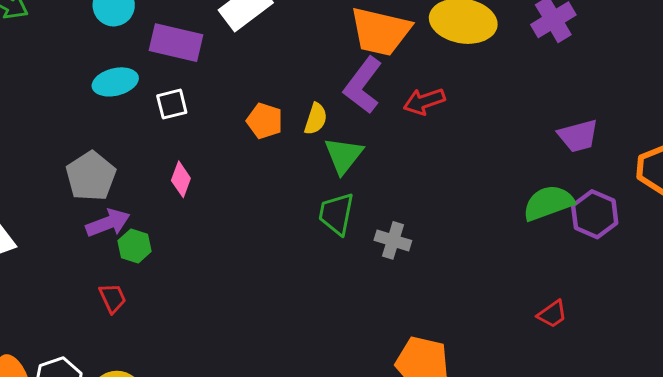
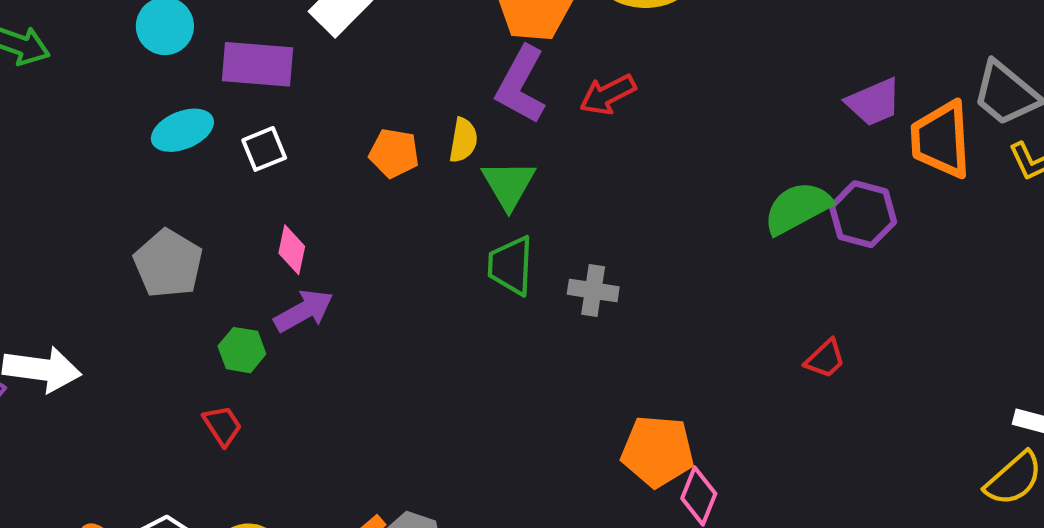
purple trapezoid: (578, 136) -> (874, 102), moved
purple arrow: (108, 223) -> (304, 311), moved

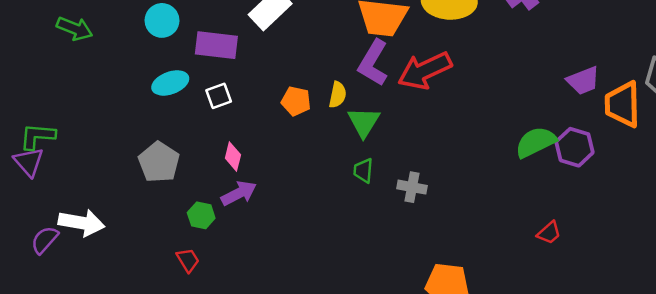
red arrow: (608, 95) -> (425, 71), size x1.6
green trapezoid: (511, 266) -> (363, 171), size x0.7

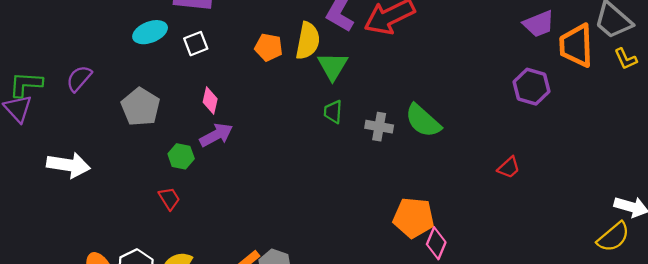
yellow semicircle: (338, 95) -> (308, 41), size x1.5
green semicircle: (536, 142) -> (423, 121), moved, turned -111
purple semicircle: (45, 240) -> (79, 78), moved

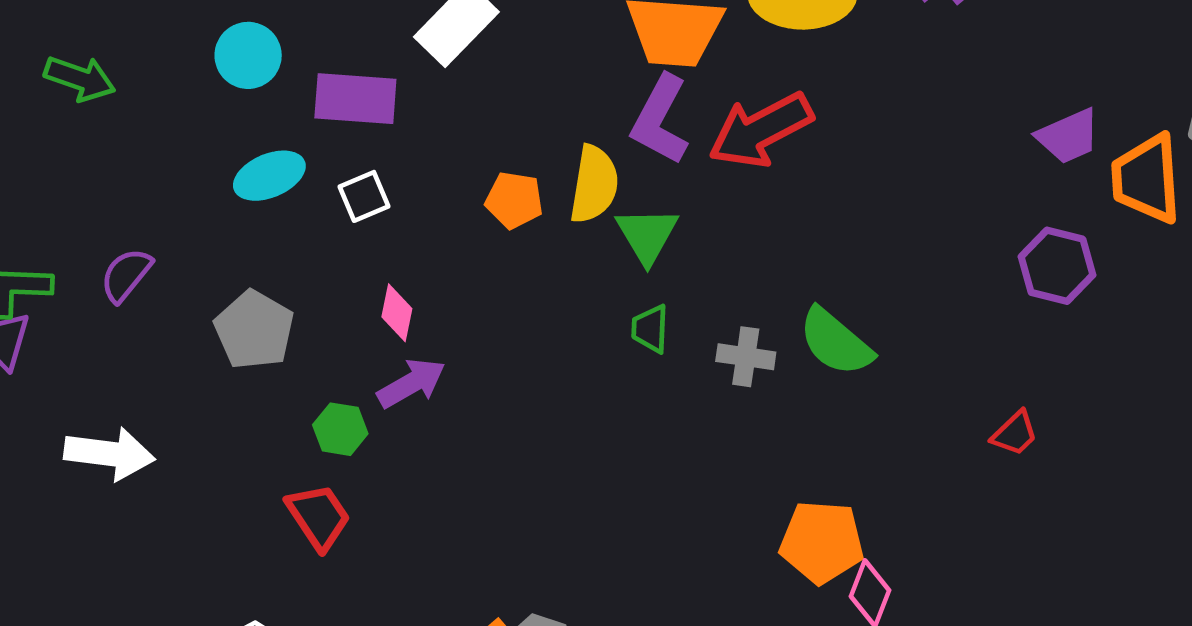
red trapezoid: (169, 199) -> (319, 517), size x1.4

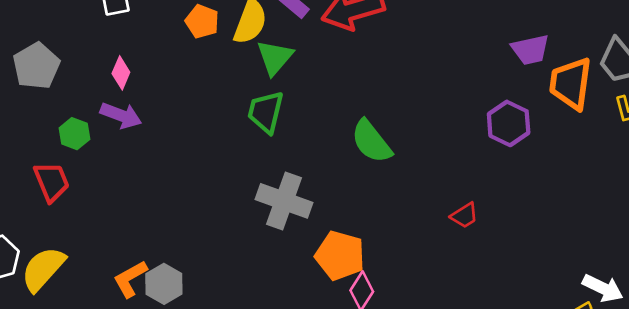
green trapezoid: (650, 329) -> (266, 112), size x1.5
gray cross: (746, 357) -> (284, 201), moved, size x1.6
purple arrow: (411, 383) -> (121, 115), turned 39

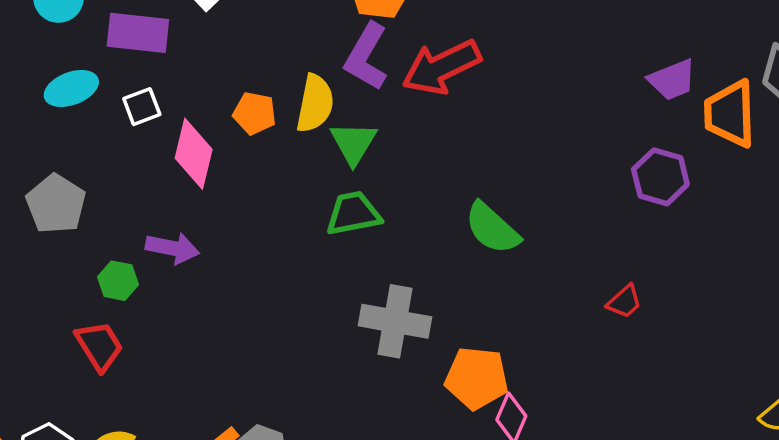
pink diamond: (121, 73) -> (194, 154), moved, size x1.6
green trapezoid: (266, 112) -> (353, 213), turned 75

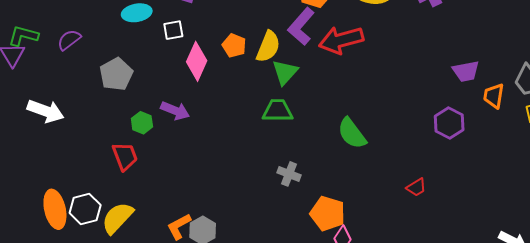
orange trapezoid: (730, 114) -> (494, 96), size x0.7
gray cross: (395, 321) -> (289, 174), size x0.6

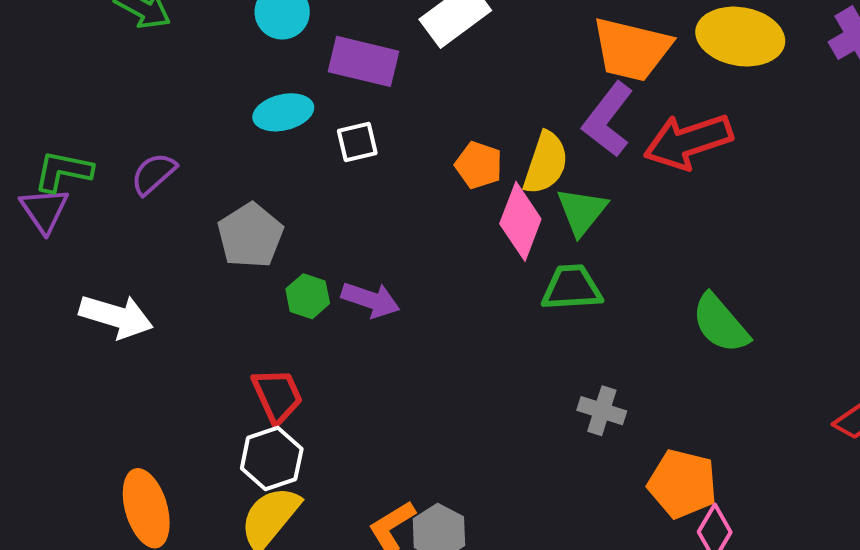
pink diamond: (197, 61) -> (520, 221), moved
green hexagon: (142, 123) -> (308, 296), moved
white hexagon: (85, 209) -> (272, 459), moved

